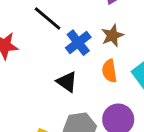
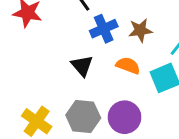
orange semicircle: (109, 71) -> (128, 66), turned 105

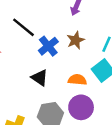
orange semicircle: (128, 66) -> (77, 80), moved

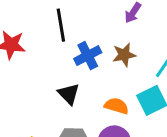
black line: (24, 27) -> (61, 25), turned 30

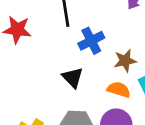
brown star: (124, 55) -> (125, 61), moved

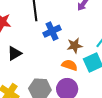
black triangle: (73, 78) -> (14, 53), moved, turned 42

